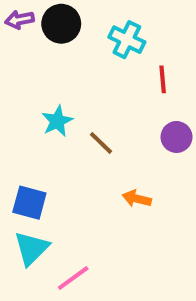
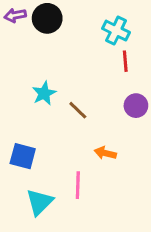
cyan cross: (127, 40) -> (116, 31), moved
cyan triangle: (31, 248) -> (40, 202), moved
pink line: (73, 278) -> (78, 185), moved, turned -52

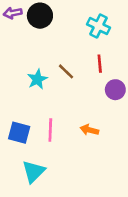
red line: (125, 61) -> (100, 64), moved
brown line: (78, 110) -> (66, 71), moved
pink line: (78, 185) -> (50, 130), moved

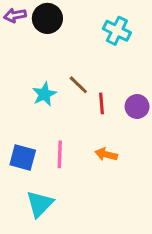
red line: (100, 64) -> (101, 103), moved

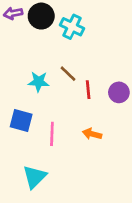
cyan cross: (117, 31) -> (72, 27), moved
cyan star: (44, 94) -> (39, 82), turned 30
blue square: (23, 157) -> (21, 121), moved

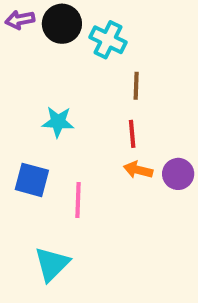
brown line: (68, 74) -> (136, 86), moved, turned 48
purple circle: (119, 92) -> (178, 174), moved
orange arrow: (92, 134) -> (138, 170), moved

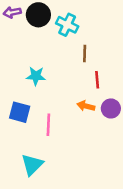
red line: (132, 134) -> (97, 80), moved

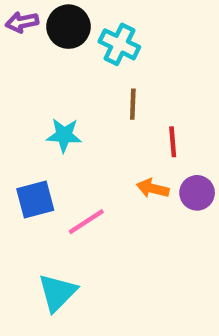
brown line: (85, 54) -> (133, 104), moved
blue square: (20, 112) -> (35, 199), turned -30
pink line: (48, 125) -> (86, 222), turned 55

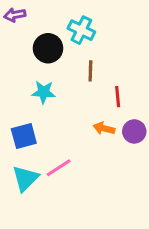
black circle: (68, 27) -> (48, 48), moved
pink line: (86, 222) -> (59, 168), moved
cyan triangle: (57, 293) -> (25, 178), moved

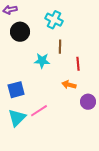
black circle: (48, 48) -> (20, 32), moved
cyan star: (43, 92) -> (42, 61), moved
purple circle: (134, 131) -> (88, 102), moved

